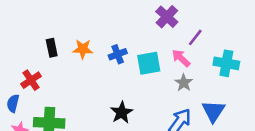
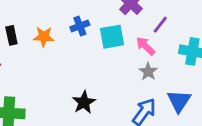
blue cross: (118, 54) -> (80, 26), moved
cyan square: (149, 63) -> (112, 37), moved

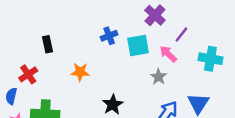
orange star: (44, 37) -> (80, 72), moved
gray star: (148, 72) -> (159, 77), moved

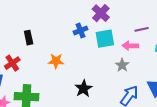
purple cross: (155, 15) -> (101, 13), moved
purple line: (181, 35) -> (142, 29), turned 40
pink arrow: (168, 54) -> (130, 46), turned -42

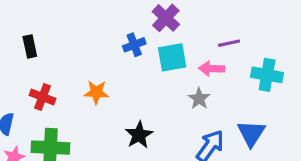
black rectangle: (29, 38) -> (30, 46), moved
red cross: (12, 63) -> (43, 97), moved, turned -35

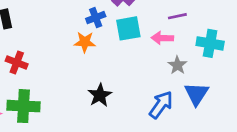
orange star: (96, 92) -> (85, 42), moved
gray star: (199, 99) -> (177, 65), moved

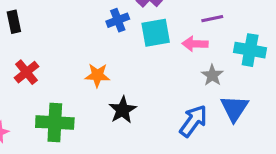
orange star: (85, 42) -> (97, 75), moved
red cross: (17, 62) -> (26, 72), turned 30
green cross: (23, 106) -> (55, 123), moved

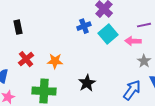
cyan square: (156, 33) -> (108, 34), turned -30
orange star: (97, 75) -> (55, 61), moved

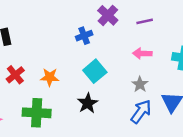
purple line: (144, 25) -> (145, 21), moved
cyan square: (108, 34) -> (95, 71), moved
gray star: (144, 61) -> (140, 84), moved

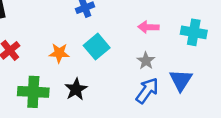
orange star: (50, 77) -> (59, 53), moved
black star: (88, 103) -> (76, 89), moved

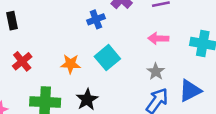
blue triangle: (181, 80) -> (190, 91), turned 30

